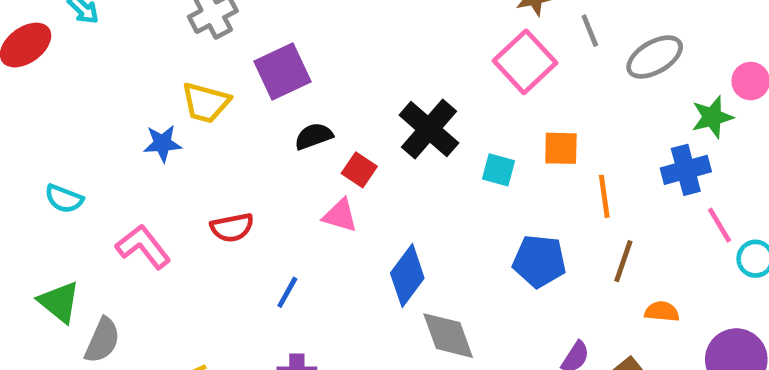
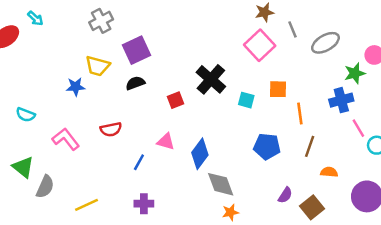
black semicircle: (314, 136) -> (135, 83), moved
red square: (359, 170) -> (176, 100), turned 35
pink triangle: (340, 215) -> (166, 142), moved

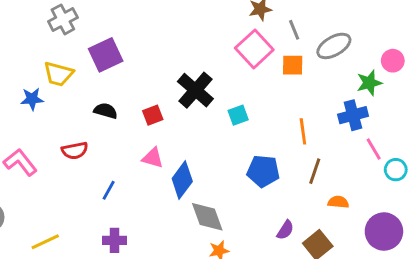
black semicircle: (135, 83) -> (106, 111), moved, turned 36
orange square: (278, 89) -> (293, 65), moved
cyan square: (246, 100) -> (238, 115), turned -35
pink triangle: (166, 142) -> (153, 158), moved

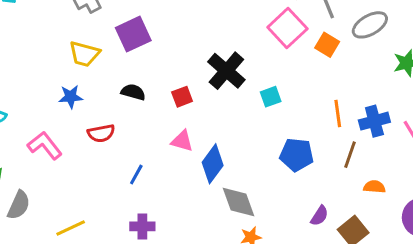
orange square: (293, 65) -> (327, 45), turned 30
blue star: (32, 99) -> (71, 97), moved
blue cross: (353, 115) -> (374, 121), moved

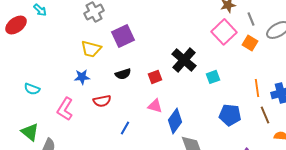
black semicircle: (133, 92) -> (123, 74), turned 147
pink L-shape: (45, 146) -> (65, 109), turned -110
brown line: (350, 155) -> (265, 115), turned -42

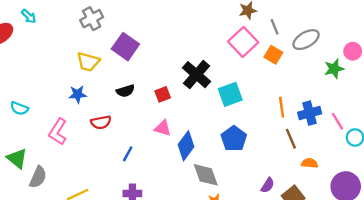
purple square: (123, 36) -> (125, 47), turned -30
cyan square: (213, 77) -> (230, 94), size x1.5
blue pentagon: (230, 115) -> (234, 139), moved, turned 30

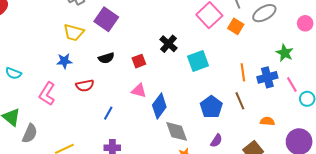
green star: (334, 69) -> (285, 53), moved, turned -30
black cross: (196, 75) -> (168, 44), size x0.7
blue pentagon: (234, 139) -> (211, 107), moved
brown line: (291, 139) -> (240, 101), moved
purple semicircle: (268, 185) -> (216, 141), moved

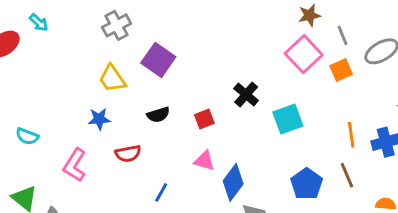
orange square: (236, 26) -> (341, 70), turned 35
yellow trapezoid: (74, 33) -> (112, 79), turned 40

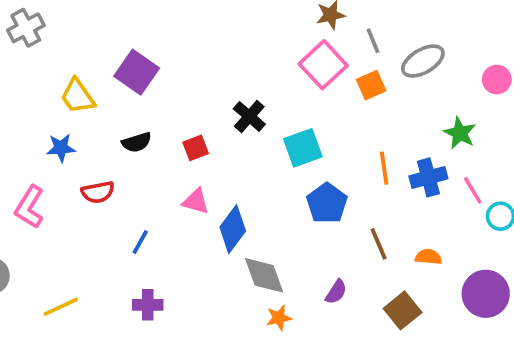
gray cross: (117, 25) -> (26, 28), moved
brown line: (347, 175) -> (379, 244), moved
blue pentagon: (307, 184) -> (327, 203), moved

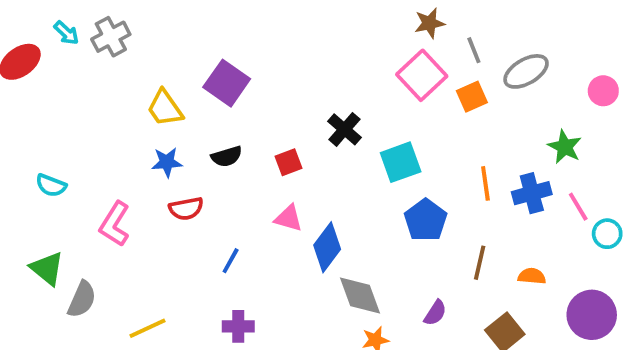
blue star: (61, 148) -> (167, 162), moved
brown line: (379, 244) -> (480, 263), turned 36

